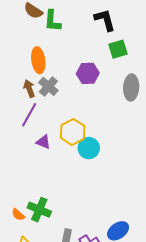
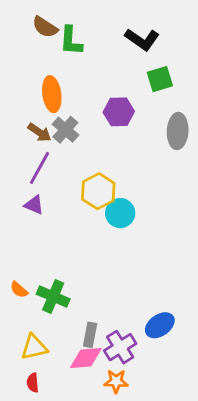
black L-shape: (105, 20) -> (142, 39), turned 140
brown arrow: (29, 89) -> (39, 132), turned 144
purple triangle: (43, 142) -> (34, 205), moved
orange semicircle: (18, 215) -> (19, 290), moved

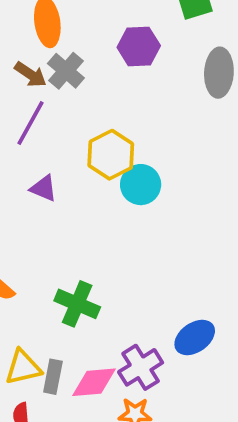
purple triangle: (34, 205) -> (44, 188), moved
green cross: (53, 297) -> (77, 304), moved
gray rectangle: (90, 335) -> (53, 377), moved

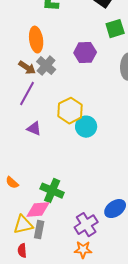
pink diamond: (94, 382) -> (38, 210), moved

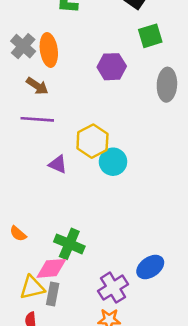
gray cross: (46, 66) -> (23, 46), moved
purple line: (27, 94) -> (37, 119), turned 65
purple triangle: (34, 129) -> (58, 164), moved

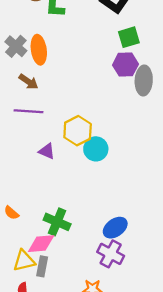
purple hexagon: (112, 67) -> (125, 65), moved
blue ellipse: (150, 267) -> (115, 228), moved
purple cross: (113, 288) -> (111, 254), moved, turned -30

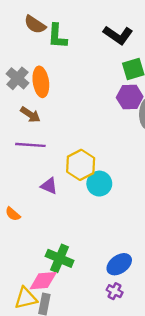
orange semicircle: (11, 213) -> (13, 214), moved
purple cross: (111, 254) -> (115, 291), size x0.6

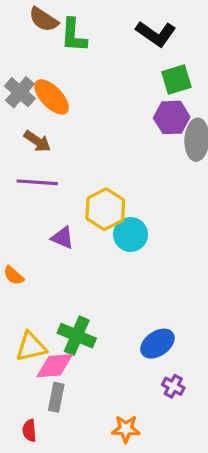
orange ellipse: (41, 82) -> (52, 97), turned -36
purple cross: (115, 291) -> (173, 386), moved
yellow triangle: (26, 298) -> (31, 347), moved

